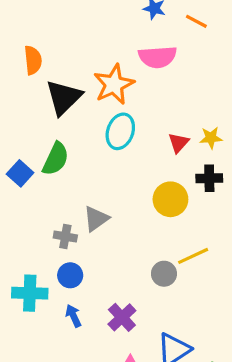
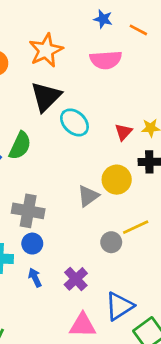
orange star: (114, 84) -> (46, 50), moved
black triangle: (64, 97) -> (46, 97), moved
cyan ellipse: (120, 131) -> (74, 122), turned -68
gray triangle: (96, 219) -> (88, 196), moved
gray cross: (65, 236) -> (28, 211), size x1.6

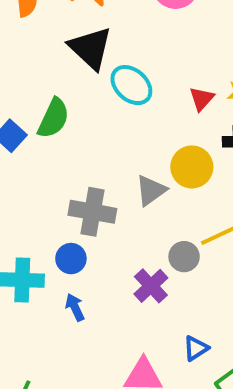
black triangle: (46, 97) -> (90, 48), turned -32
gray cross: (28, 211) -> (92, 212), moved
purple cross: (76, 279) -> (151, 286), moved
blue triangle: (119, 306) -> (196, 348), size x0.6

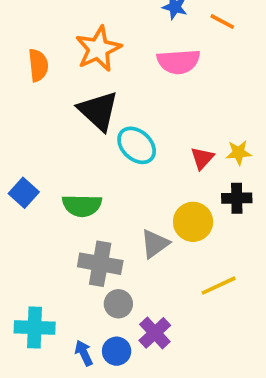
green semicircle: (53, 118) -> (82, 205), moved, turned 66
gray circle: (184, 257) -> (118, 304), moved
blue circle: (71, 259) -> (117, 351), moved

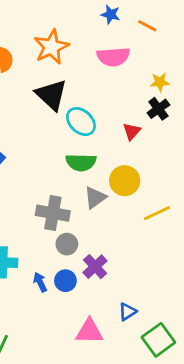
yellow star: (239, 153) -> (160, 82), moved
black cross: (237, 198) -> (158, 109), moved, turned -35
green semicircle: (82, 205) -> (81, 162), moved
yellow line: (219, 286) -> (157, 213), moved

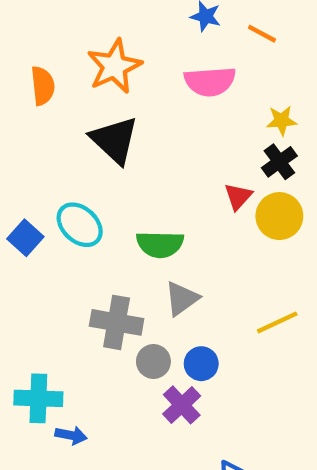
cyan ellipse: (81, 122) -> (80, 225), moved
yellow circle: (125, 181) -> (279, 216), moved
gray circle: (67, 244) -> (153, 361), moved
blue circle: (65, 281) -> (201, 364), moved
blue arrow: (40, 282) -> (71, 435), moved, turned 126

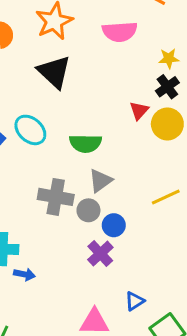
gray circle: (153, 361) -> (88, 210), moved

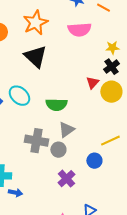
blue circle: (114, 225) -> (94, 161), moved

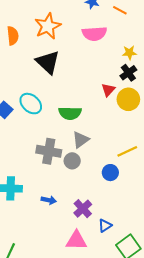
purple cross: (66, 179) -> (83, 209), moved
blue arrow: (15, 193) -> (49, 200), moved

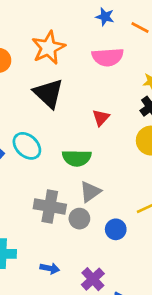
red triangle: (108, 90) -> (101, 118), moved
blue circle: (110, 173) -> (116, 229), moved

